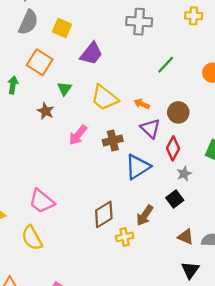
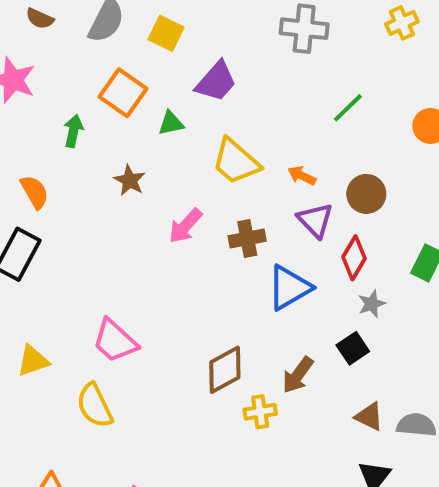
yellow cross: (194, 16) -> (402, 23), turned -30
green triangle: (64, 89) -> (171, 123), moved, turned 40

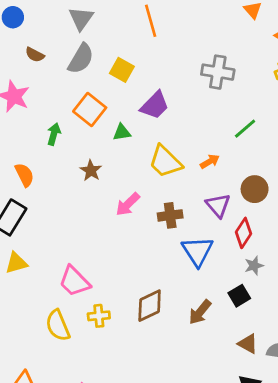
orange arrow: (302, 176) -> (210, 161), moved, turned 120
blue triangle: (289, 288) -> (197, 251), turned -36
yellow triangle: (33, 361) -> (16, 263), moved
yellow cross: (260, 412) -> (99, 316), moved

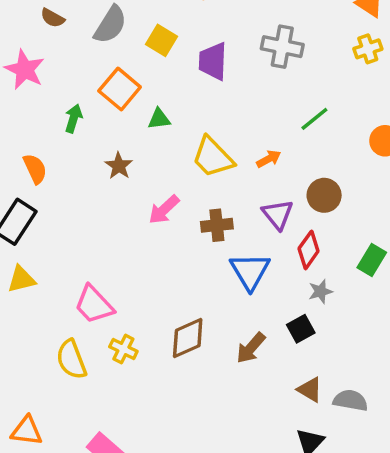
purple trapezoid: (155, 105) -> (213, 61), moved, turned 136
yellow cross: (99, 316) -> (123, 349), turned 30

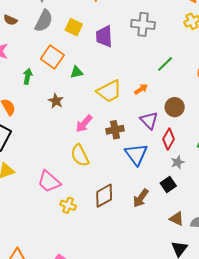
yellow trapezoid: (213, 157) -> (109, 91), turned -68
yellow semicircle: (71, 360) -> (80, 155), moved

